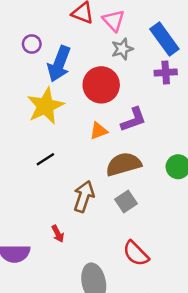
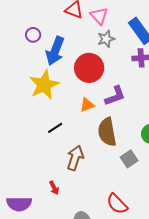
black line: (45, 159) -> (55, 128), moved
brown semicircle: (123, 164) -> (107, 132), turned -84
gray square: (126, 201) -> (129, 159), moved

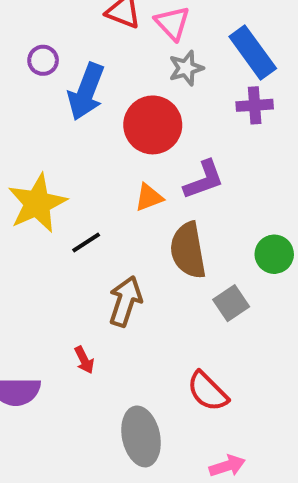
yellow star: (44, 85) -> (37, 203), moved

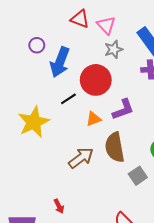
black line: (86, 242) -> (68, 99), moved
brown arrow: (125, 301) -> (81, 158), moved, turned 35

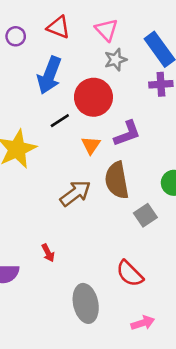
red triangle: (80, 19) -> (58, 27), moved
purple circle: (37, 45) -> (16, 36), moved
orange triangle: (94, 119) -> (91, 145), turned -35

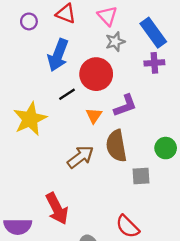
gray square: (145, 215) -> (141, 176), turned 30
red arrow: (48, 253) -> (57, 209), size x2.0

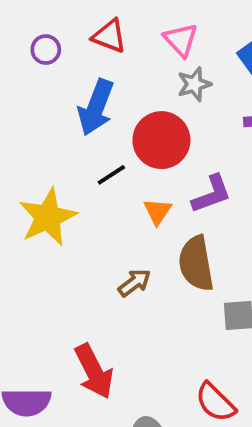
brown arrow: (80, 157) -> (134, 283), size x0.7

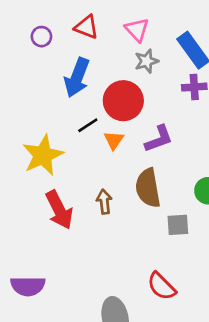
orange triangle: (158, 211) -> (114, 140), moved
brown arrow: (134, 283) -> (104, 202), turned -60
red arrow: (94, 371) -> (59, 210), moved

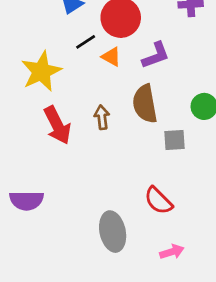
orange triangle: (114, 140) -> (111, 57), turned -35

